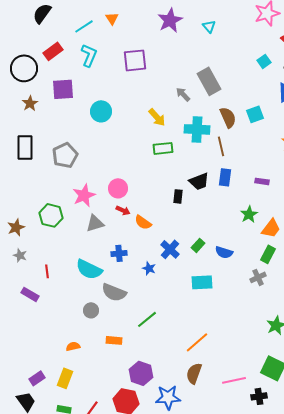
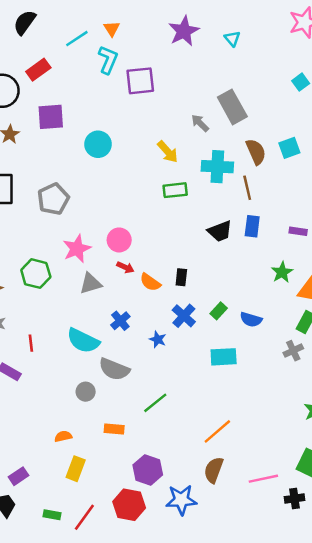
cyan L-shape: (89, 55) -> (108, 60), moved
black rectangle: (178, 196) -> (181, 277), moved
blue cross: (119, 253) -> (120, 321), turned -35
yellow rectangle: (65, 378) -> (76, 469), moved

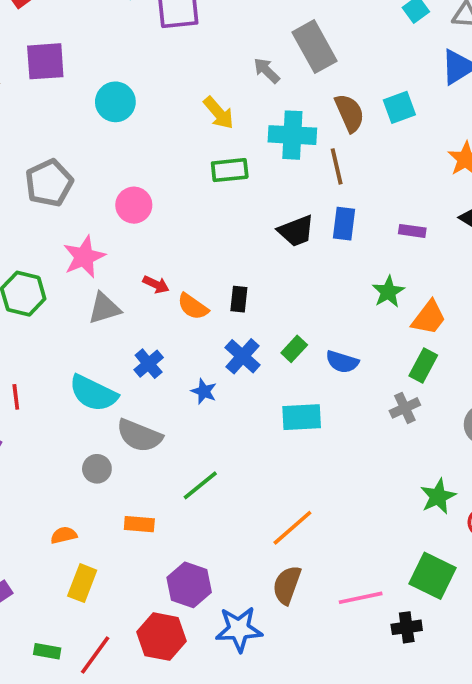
pink circle: (119, 240) -> (134, 205), moved

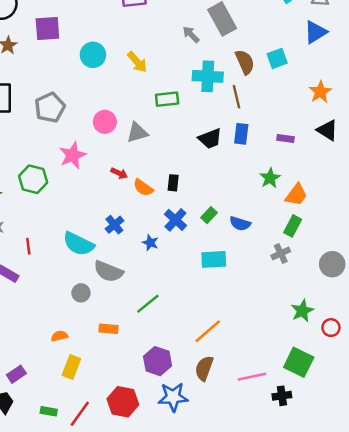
yellow arrow: (219, 113) -> (137, 62), moved
gray triangle: (104, 308) -> (137, 133), moved
purple hexagon: (189, 585) -> (158, 361), moved

